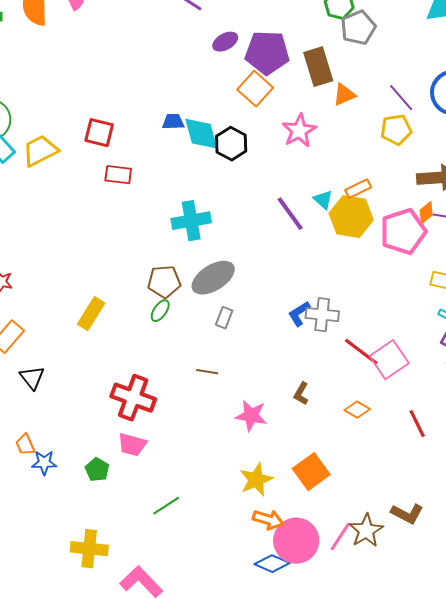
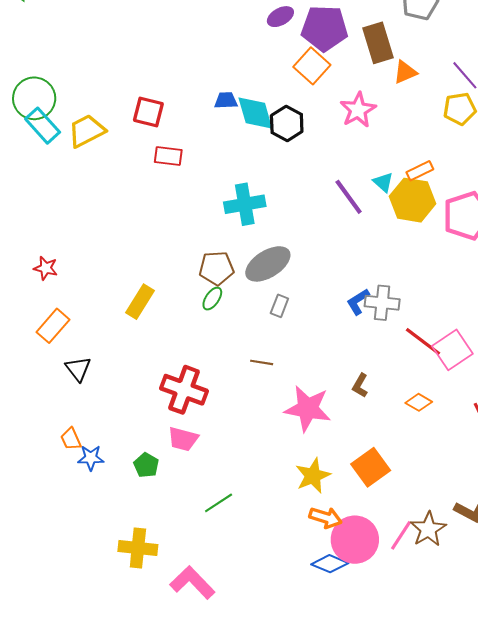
pink star: (251, 416) -> (308, 409), size x1.4

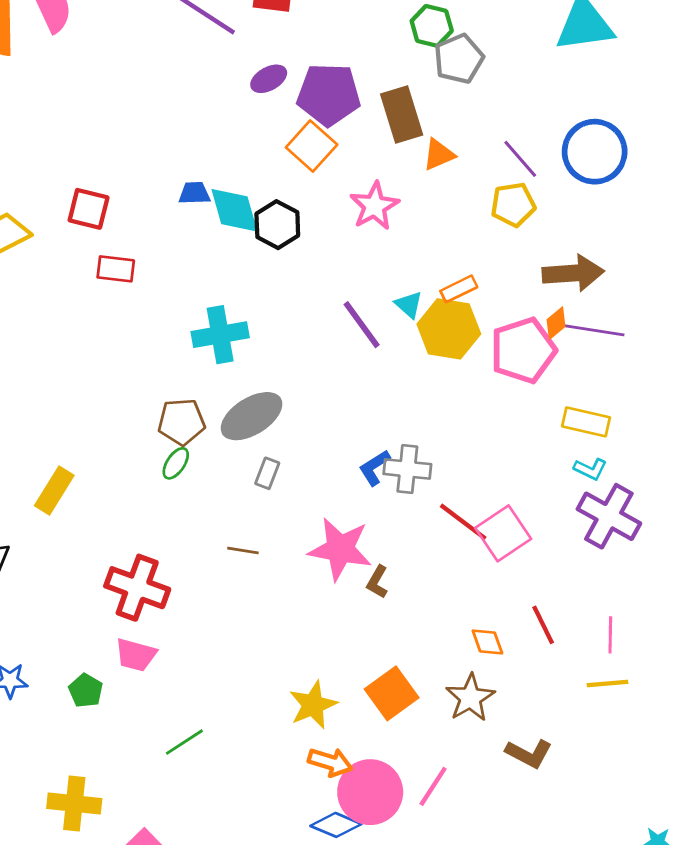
yellow rectangle: (140, 302) -> (54, 490), moved
orange diamond: (419, 402) -> (487, 642), moved, turned 40
pink star: (308, 409) -> (340, 549), moved
brown star: (428, 529) -> (470, 698), moved

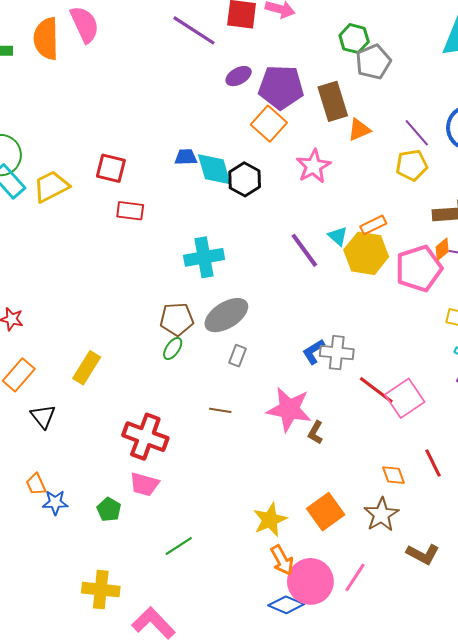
orange arrow: (330, 762) -> (282, 560), turned 44

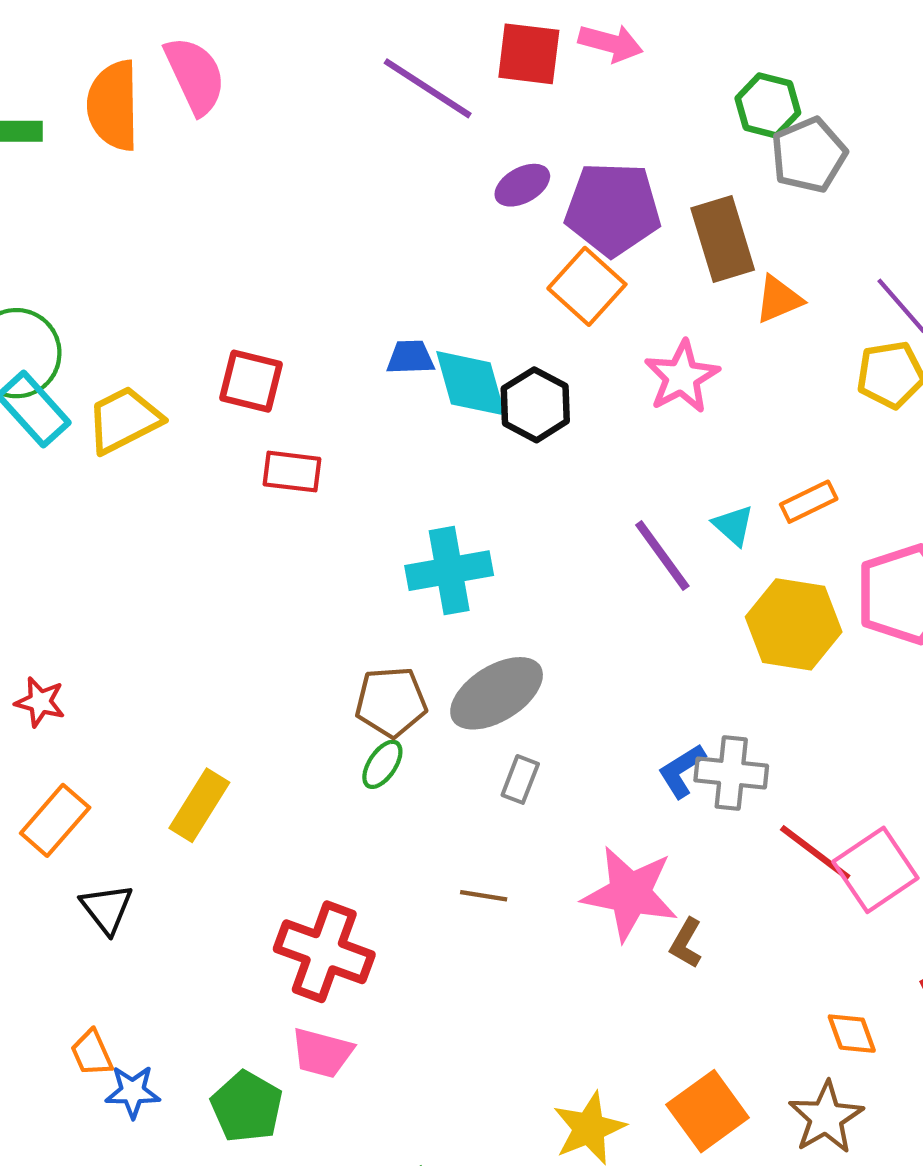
yellow hexagon: (366, 253) -> (794, 624), moved
green pentagon: (109, 510) -> (247, 1107), size x1.4

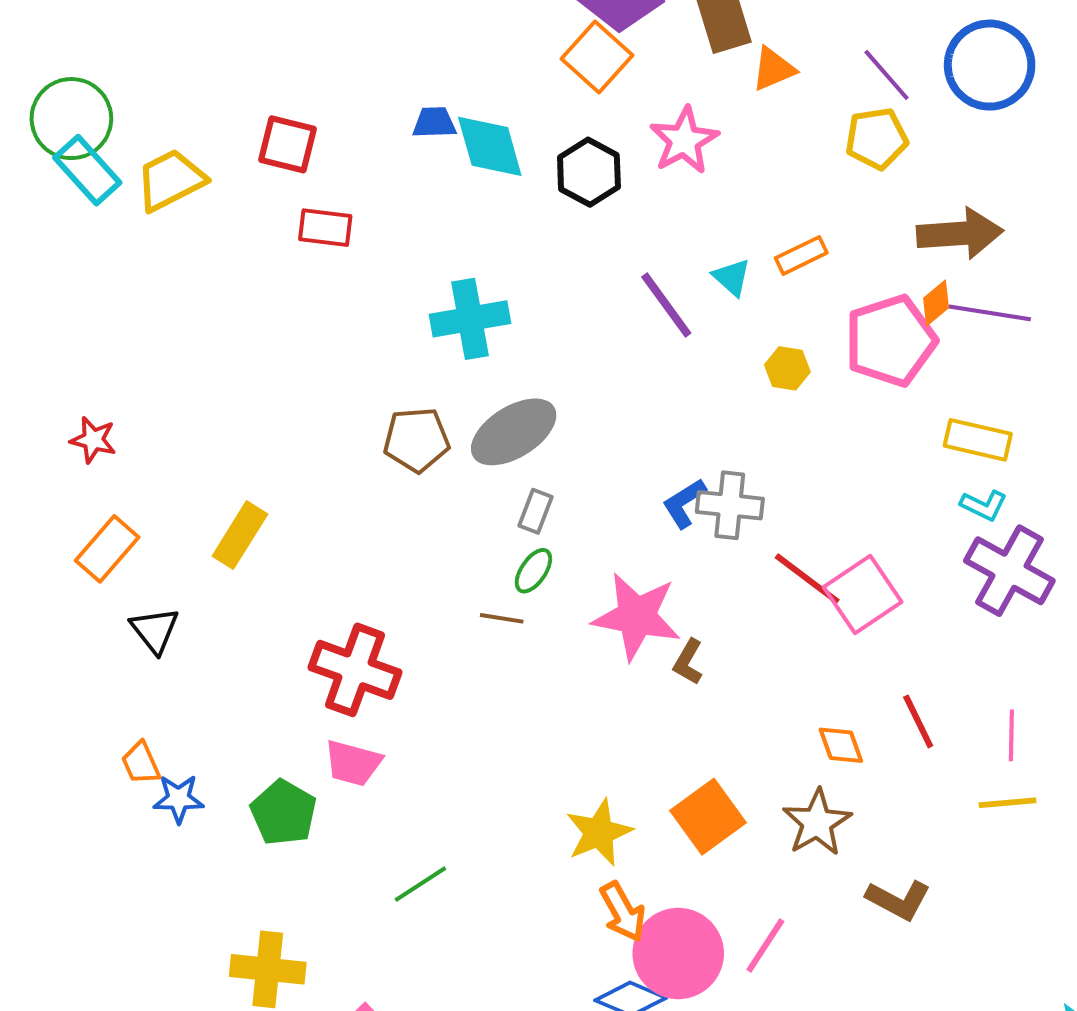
black hexagon: (535, 405) -> (589, 172), moved
yellow hexagon: (794, 624) -> (787, 368), size x0.5
green ellipse: (382, 764) -> (533, 571), moved

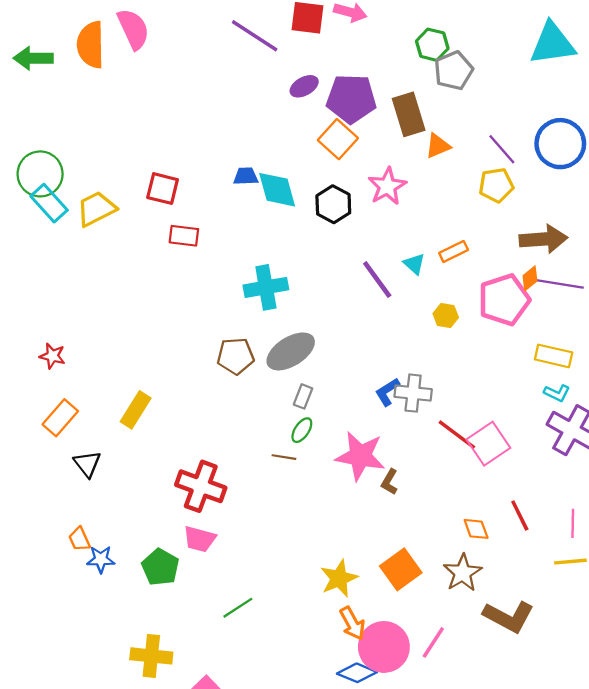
brown L-shape: (898, 900) -> (509, 617), size x1.4

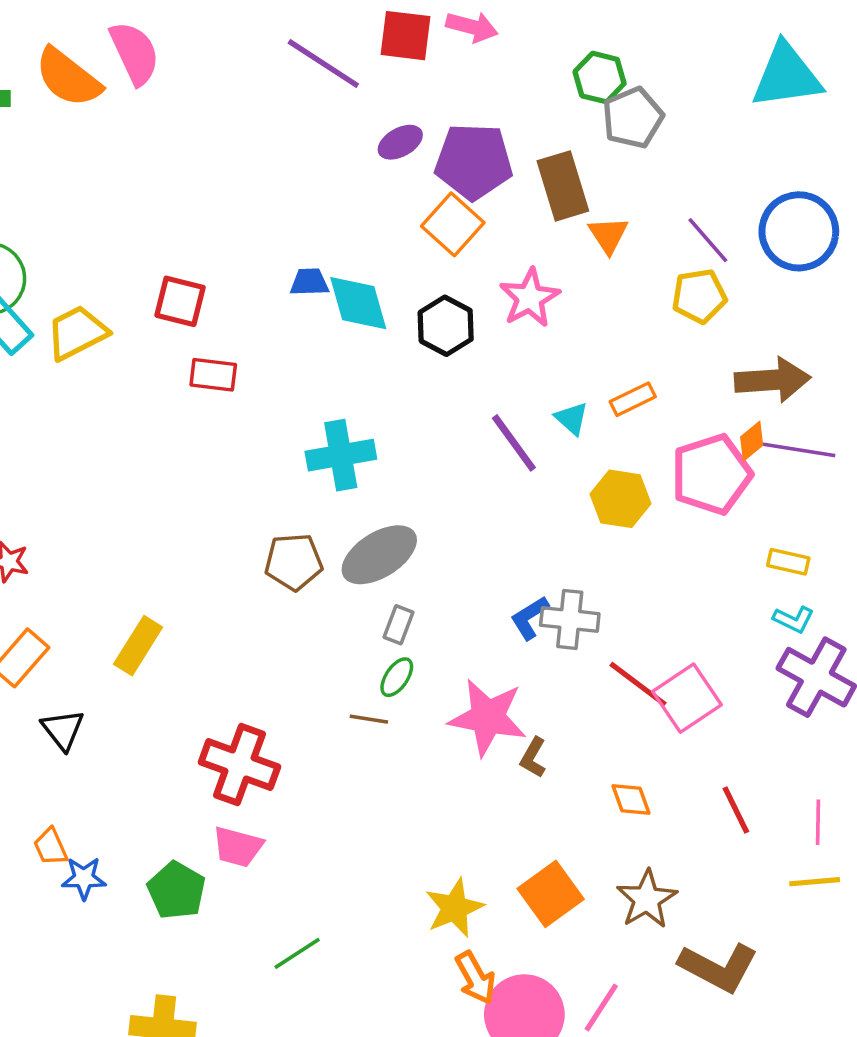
orange semicircle: (91, 45) -> (68, 78), turned -51
orange triangle: (438, 146) -> (608, 235), turned -40
yellow hexagon: (446, 315) -> (621, 499), size x1.5
yellow rectangle: (554, 356) -> (788, 562), size x0.7
orange diamond: (476, 529) -> (631, 800), moved

